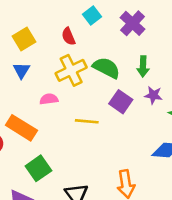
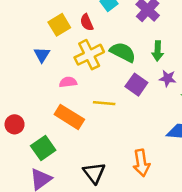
yellow square: (24, 39) -> (59, 25), moved
orange rectangle: (21, 128) -> (69, 117), moved
green square: (38, 168) -> (43, 148), moved

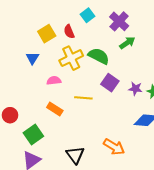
green arrow: (158, 51) -> (127, 43), moved, turned -126
purple star: (168, 78) -> (135, 89), moved
orange rectangle: (69, 117) -> (55, 109), size x0.7
orange arrow: (141, 163) -> (114, 147), turned -50

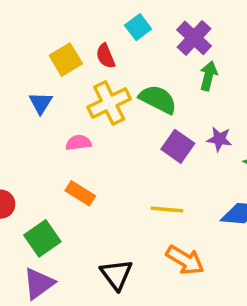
green arrow: (127, 43) -> (208, 76), turned -42
purple star: (135, 89) -> (219, 139), moved
yellow line: (83, 98) -> (167, 210), moved

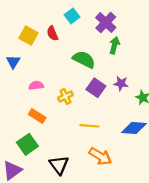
yellow square: (66, 60) -> (28, 36), turned -30
yellow cross: (109, 103) -> (65, 96), moved, size x0.6
green square: (42, 238) -> (27, 144), moved

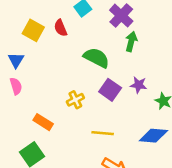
pink semicircle: (36, 86) -> (16, 86), moved, turned 80

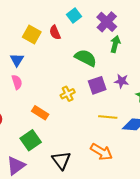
purple square: (110, 90) -> (97, 85), turned 36
yellow line: (103, 133) -> (108, 117), moved

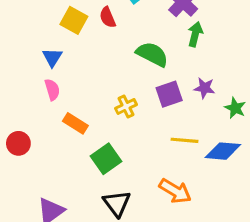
orange rectangle: (40, 113) -> (75, 123), moved
green square: (31, 140) -> (106, 159), moved

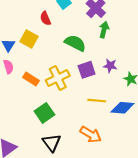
yellow square: (74, 20) -> (29, 39), moved
yellow cross: (126, 106) -> (58, 78), size x1.6
orange rectangle: (75, 123) -> (31, 79), moved

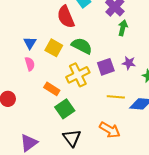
red semicircle: (45, 18) -> (66, 17), size x1.6
yellow square: (29, 39) -> (54, 48), moved
green semicircle: (75, 43) -> (82, 46), moved
orange rectangle: (31, 79) -> (52, 89), moved

